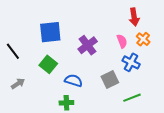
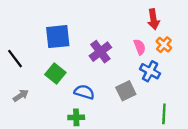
green line: (132, 98) -> (164, 114), moved, turned -66

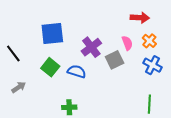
red arrow: (154, 19) -> (140, 18), turned -78
blue cross: (150, 71) -> (152, 65), moved
gray square: (126, 91) -> (115, 60), moved
blue semicircle: (84, 92) -> (77, 71), moved

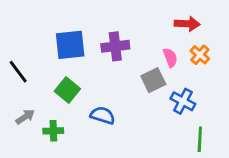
purple cross: (91, 47) -> (115, 46), moved, turned 30
blue cross: (152, 65) -> (183, 101), moved
blue semicircle: (77, 71) -> (103, 115), moved
green cross: (69, 107) -> (53, 131), moved

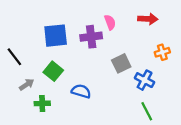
orange cross: (200, 55) -> (162, 52), moved, turned 32
pink semicircle: (170, 58) -> (110, 22), moved
gray arrow: (25, 117) -> (27, 85), moved
green line: (200, 139) -> (147, 111), moved, turned -30

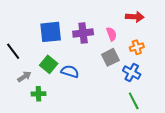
pink semicircle: (110, 22) -> (111, 34), moved
orange cross: (162, 52) -> (137, 47), moved
blue semicircle: (81, 91) -> (70, 72), moved

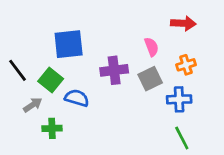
purple cross: (83, 33) -> (114, 70), moved
green square: (49, 64) -> (51, 80), moved
blue semicircle: (70, 72) -> (77, 98), moved
blue cross: (132, 73) -> (179, 99), turned -30

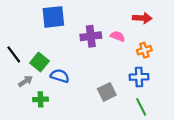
blue square: (69, 44) -> (53, 17), moved
pink semicircle: (151, 47) -> (118, 36), turned -48
purple cross: (114, 70) -> (91, 36), moved
gray square: (150, 79) -> (107, 92), moved

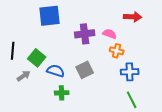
orange cross: (144, 50) -> (117, 51), moved, turned 32
black line: (14, 54) -> (13, 51), turned 42
gray square: (107, 92) -> (85, 70), moved
green cross: (40, 99) -> (62, 93), moved

